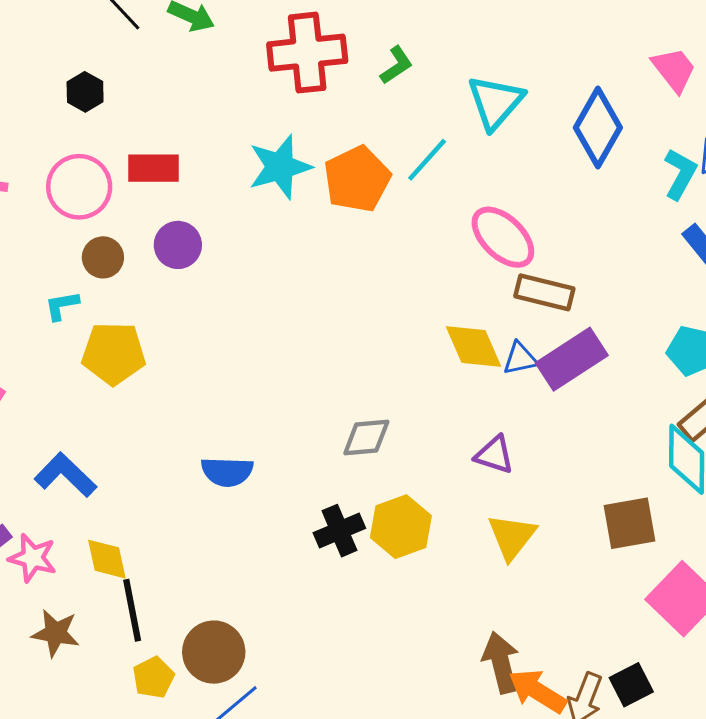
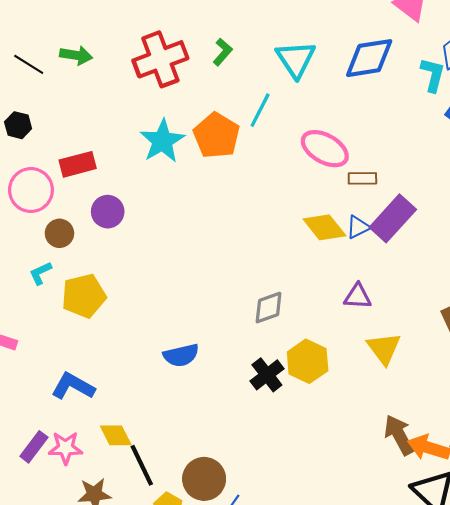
blue diamond: (598, 128) -> (369, 58), turned 66
brown rectangle: (544, 292) -> (362, 178), size x0.7

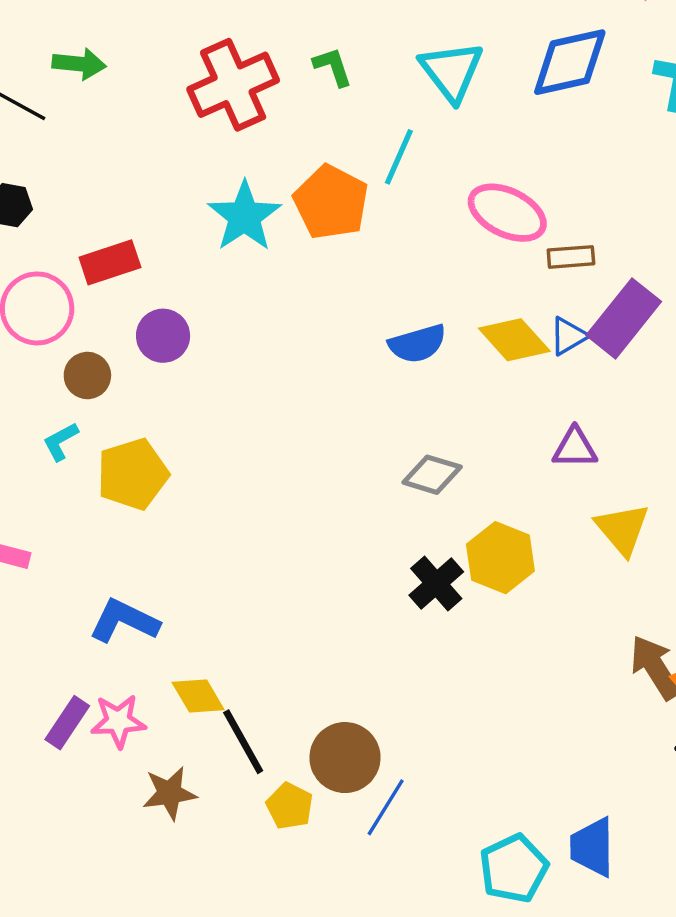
green L-shape: (223, 52) -> (333, 67), turned -56
green arrow: (76, 55) -> (79, 64), moved
gray diamond: (269, 308) -> (432, 475), turned 40
blue semicircle: (181, 355) -> (417, 344), moved

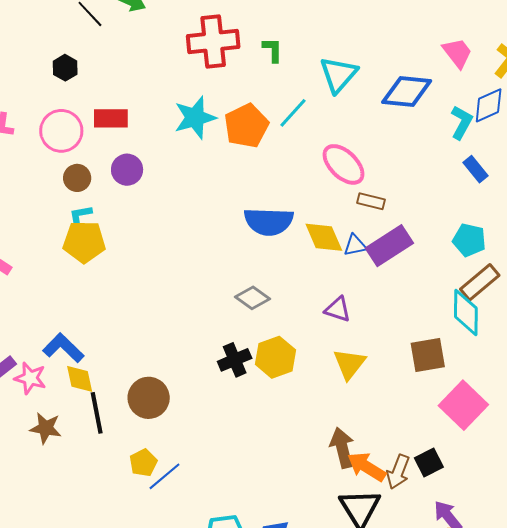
blue semicircle: (417, 344) -> (269, 221), size x1.4
cyan L-shape: (61, 441) -> (80, 215), moved
blue L-shape: (124, 621) -> (63, 348), moved
brown circle: (345, 758) -> (149, 398), moved
yellow pentagon: (290, 806) -> (143, 463), moved

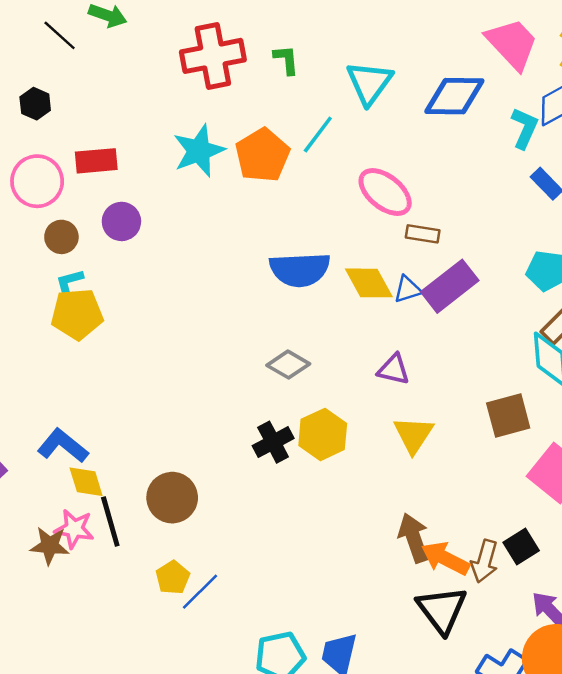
pink trapezoid: (457, 53) -> (512, 44), size x1.4
pink star: (30, 378) -> (74, 529), moved

